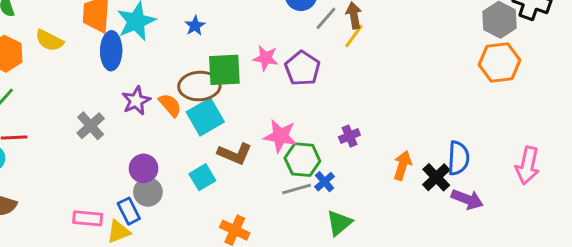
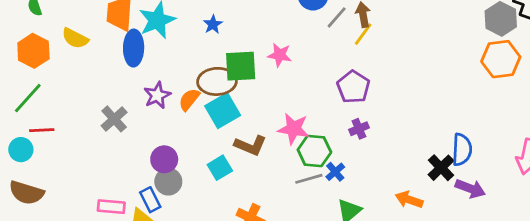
purple pentagon: (302, 68) -> (353, 87), moved
orange semicircle: (170, 105) -> (189, 99), turned -100
orange arrow: (402, 165) -> (409, 200), moved, turned -88

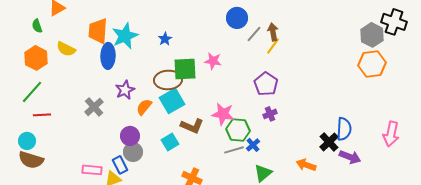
orange semicircle: (189, 99) -> (144, 107), moved
cyan circle: (21, 150) -> (27, 141), moved

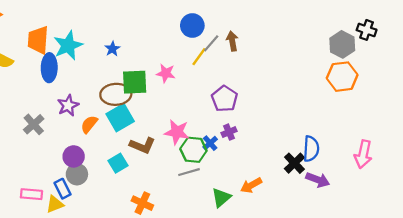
black cross: (394, 22) -> (367, 30), size x0.7
yellow line: (273, 46) -> (199, 57), moved
blue cross: (253, 145) -> (210, 143), moved
orange arrow: (306, 165) -> (251, 185), moved, turned -48

